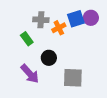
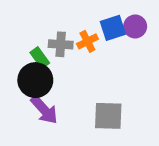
gray cross: (41, 20) -> (61, 44), moved
black circle: (49, 58) -> (35, 80), moved, size x1.5

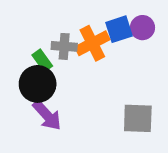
orange cross: (87, 41) -> (92, 43), size x1.5
gray square: (108, 116) -> (138, 118), moved

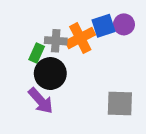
green rectangle: (42, 60) -> (37, 53), turned 60
black circle: (38, 84) -> (50, 74), moved

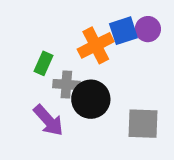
gray cross: (56, 41) -> (66, 85), moved
black circle: (50, 74) -> (91, 99), moved

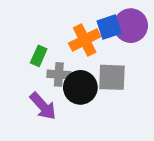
purple circle: (148, 29) -> (131, 26), size x1.5
gray square: (143, 124) -> (112, 77), moved

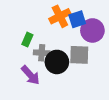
purple circle: (131, 26) -> (92, 30), moved
orange cross: (85, 40) -> (60, 16), moved

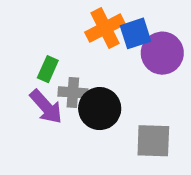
gray square: (79, 55) -> (153, 141), moved
purple arrow: (30, 75) -> (46, 107), moved

